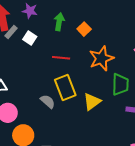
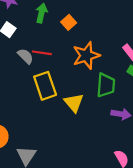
gray semicircle: (48, 101) -> (25, 56), moved
yellow triangle: (92, 102) -> (74, 103), turned -36

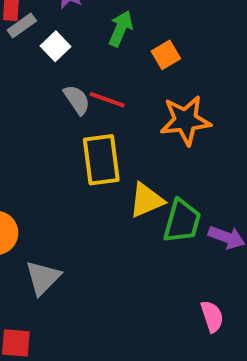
green trapezoid: (106, 85) -> (182, 221), moved
yellow triangle: (74, 103) -> (146, 200), turned 35

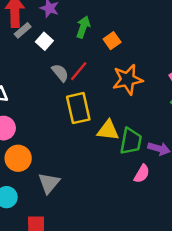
red line: (107, 100) -> (79, 71), turned -65
yellow triangle: (146, 200) -> (108, 130), turned 35
pink semicircle: (212, 316) -> (142, 174), moved, turned 54

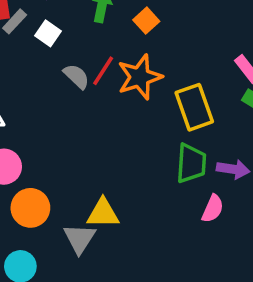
orange star: (128, 80) -> (140, 77), moved
yellow rectangle: (78, 108) -> (194, 107), moved
yellow triangle: (108, 130) -> (103, 213), moved

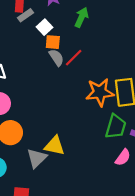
orange square: (146, 21) -> (53, 42), moved, turned 35
orange star: (140, 77) -> (100, 92), moved

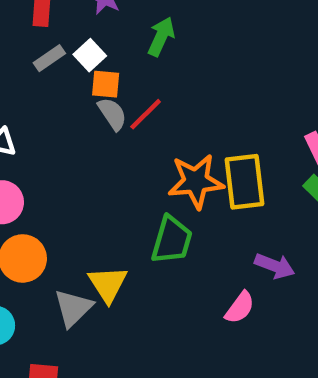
gray rectangle: (26, 15) -> (49, 58), moved
green trapezoid: (116, 127) -> (172, 240), moved
yellow triangle: (55, 146) -> (108, 284), turned 45

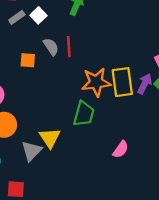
orange square: (106, 84) -> (28, 60), moved
red line: (146, 114) -> (69, 47), turned -48
purple arrow: (275, 266) -> (145, 84), moved, turned -84

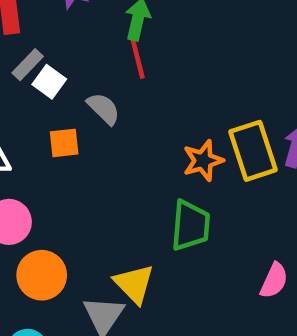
white square: (38, 15) -> (49, 82), moved
red line: (69, 47) -> (138, 58), moved
orange star: (96, 82) -> (203, 160), size x0.7

